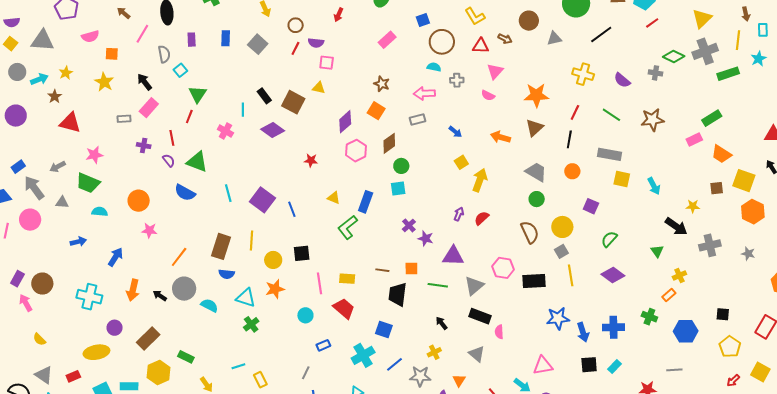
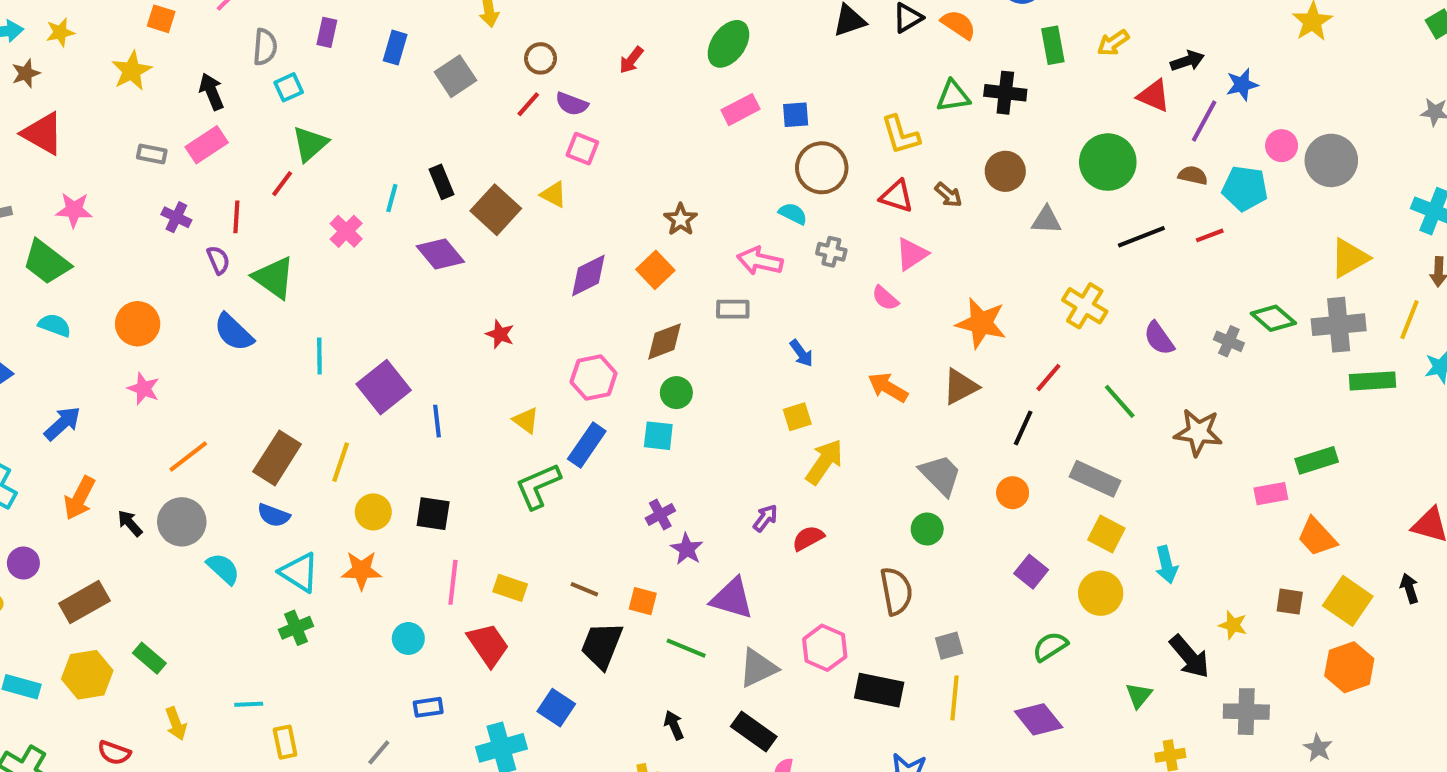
red line: (652, 23) -> (1210, 235), moved
pink rectangle: (387, 40) -> (741, 110), moved
pink hexagon: (356, 151) -> (594, 378), moved
yellow circle: (562, 227) -> (1101, 593), moved

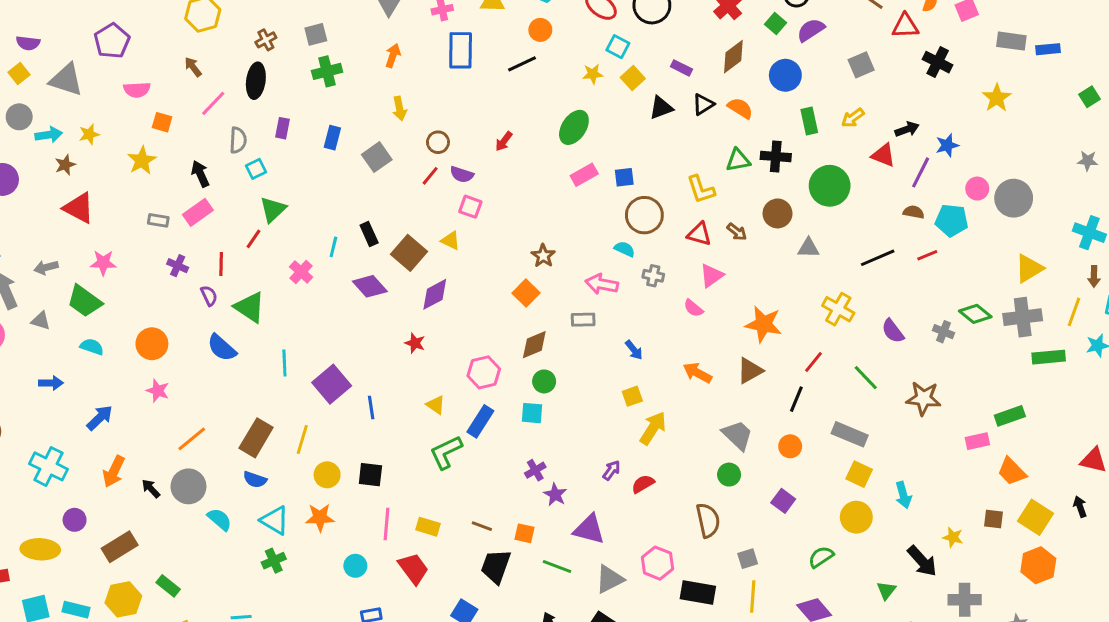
green circle: (1108, 162) -> (830, 186), moved
purple diamond: (588, 276) -> (435, 294), moved
purple square: (1031, 572) -> (783, 501), moved

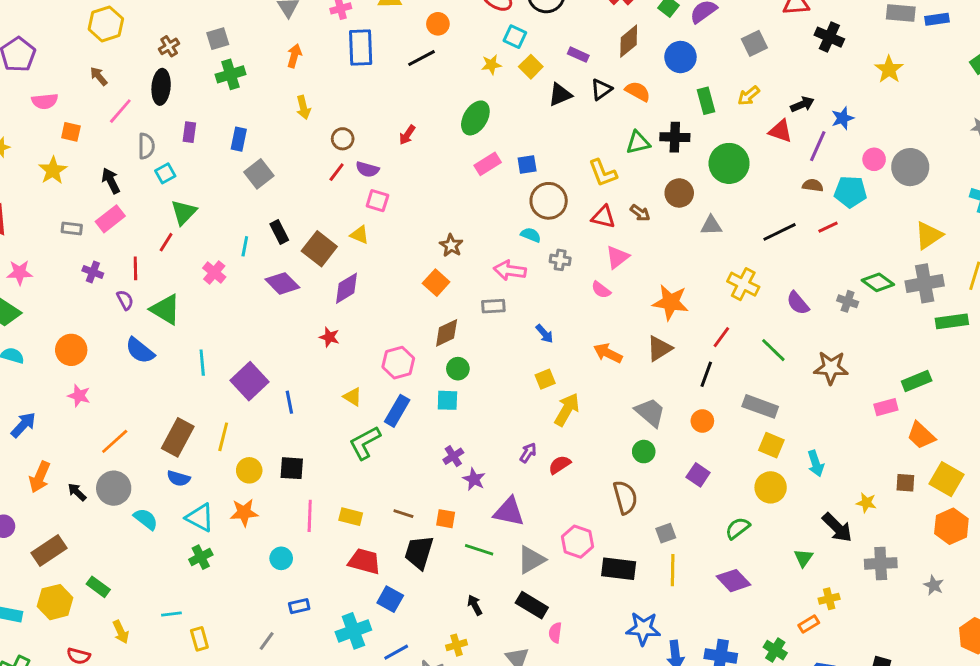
gray square: (377, 157) -> (259, 174), moved
red trapezoid: (413, 569) -> (364, 561), moved, turned -36

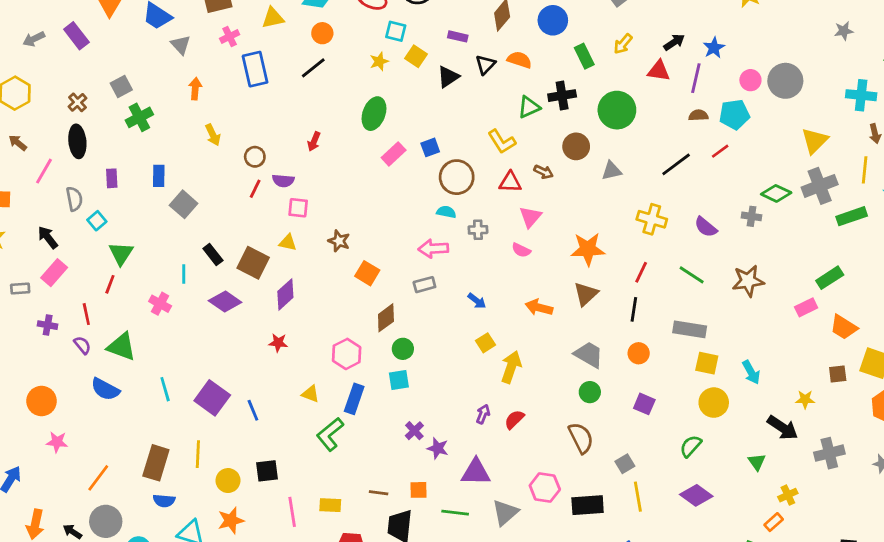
brown star: (451, 245) -> (339, 241), moved

